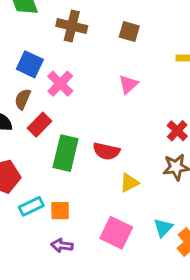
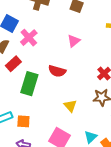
red semicircle: (106, 151) -> (57, 71), moved
yellow triangle: (129, 183) -> (70, 106), turned -48

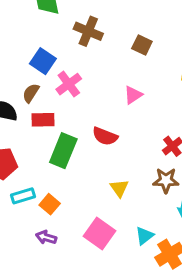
red rectangle: (13, 64) -> (43, 120), turned 35
orange square: (23, 121) -> (50, 204), turned 32

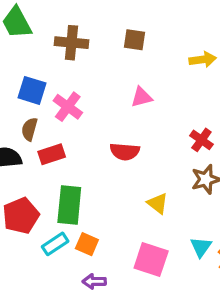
pink triangle: (133, 95) -> (142, 97), turned 36
green rectangle: (63, 151) -> (69, 205), moved

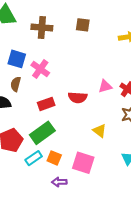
pink triangle: (142, 97) -> (105, 86), moved
red rectangle: (52, 154) -> (46, 104), moved
green rectangle: (69, 205) -> (42, 133), turned 50
pink square: (151, 259) -> (83, 163), moved

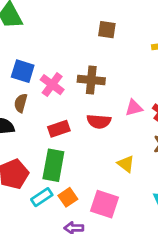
brown cross: (42, 28) -> (91, 80), moved
green rectangle: (42, 133) -> (53, 165), turned -45
orange square: (54, 158) -> (68, 197), turned 32

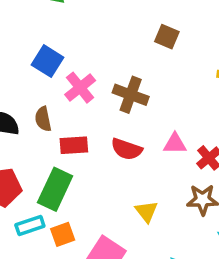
brown semicircle: (21, 103) -> (43, 119), moved, turned -42

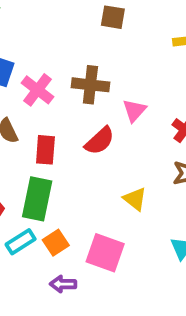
pink triangle: (175, 144) -> (134, 110), moved, turned -35
red rectangle: (74, 145) -> (45, 150), turned -68
red semicircle: (127, 149) -> (100, 141), turned -48

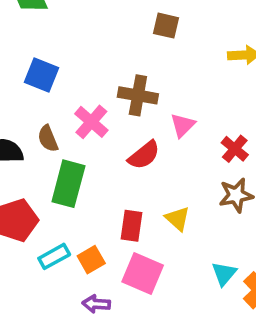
pink cross: (38, 90) -> (91, 122), moved
red rectangle: (45, 150) -> (132, 226), moved
green rectangle: (37, 199) -> (68, 184), moved

